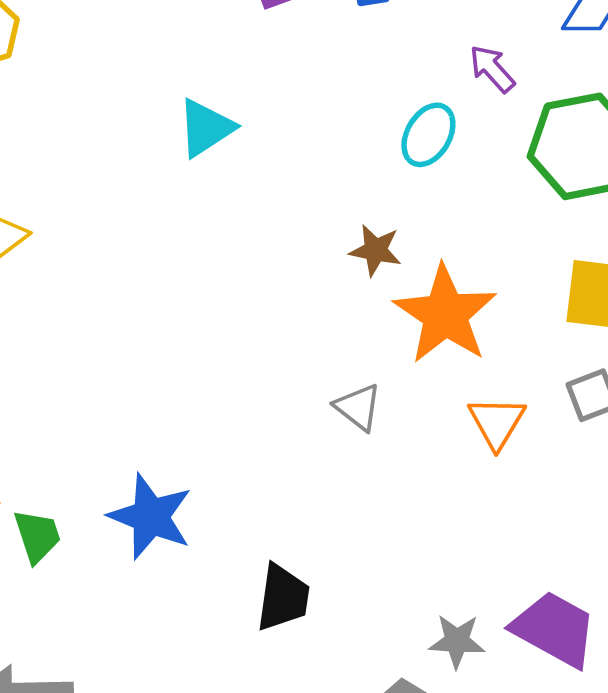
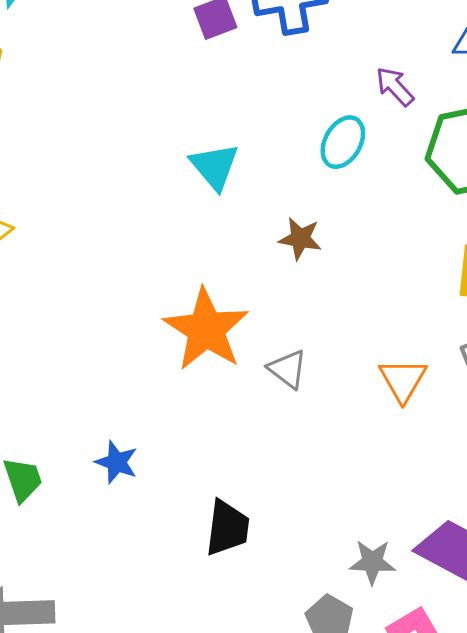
cyan triangle: (206, 128) -> (215, 166), moved, turned -36
orange star: (445, 314) -> (206, 329), moved
blue star: (151, 517) -> (117, 462), size x0.6

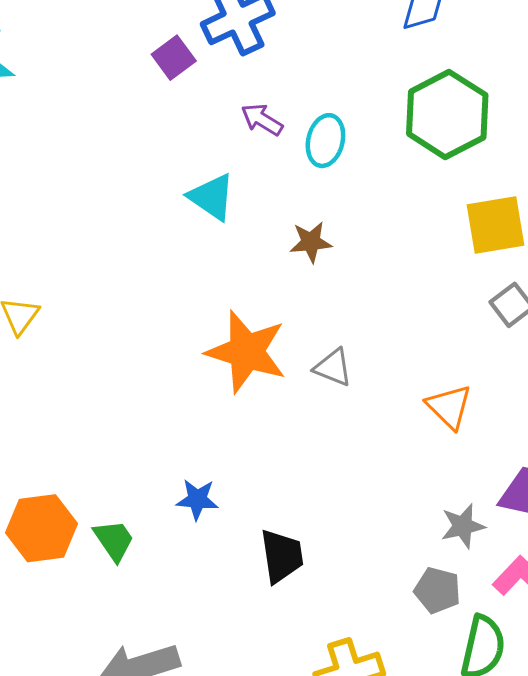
purple arrow: (395, 86) -> (262, 120), moved
orange triangle: (403, 380) -> (449, 407), moved
black trapezoid: (227, 528) -> (282, 556), moved

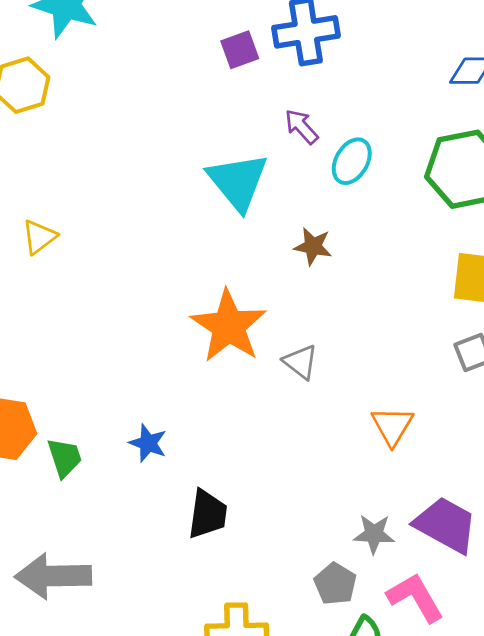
cyan triangle: (212, 197) -> (238, 182), size x1.4

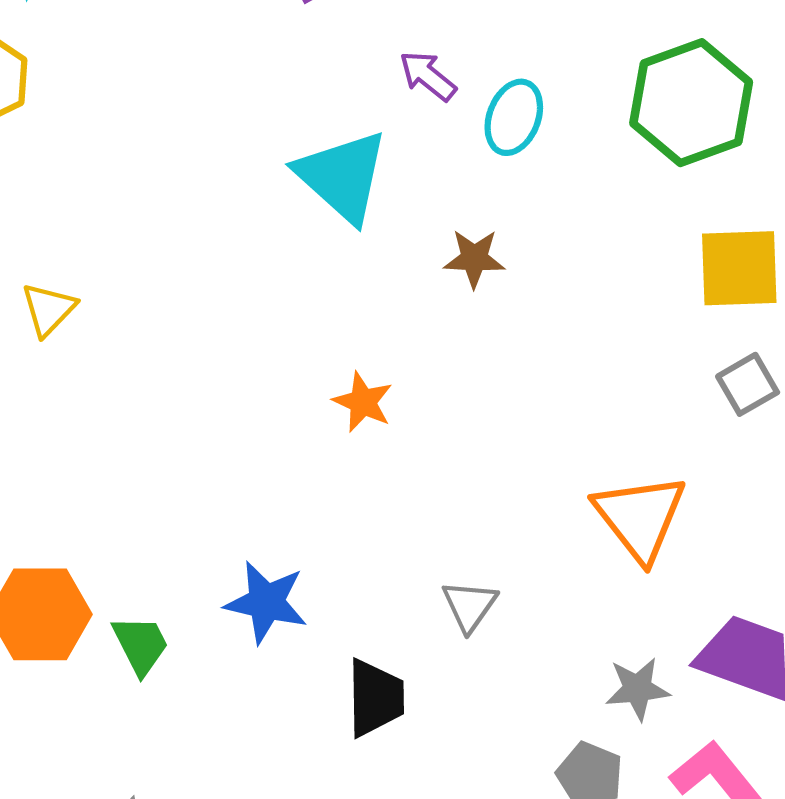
orange star: (229, 326) -> (363, 402), size x0.5
gray triangle: (301, 362) -> (469, 606), moved, turned 36
orange triangle: (392, 426) -> (640, 517), size x1.4
blue star: (148, 443) -> (266, 602), size x1.4

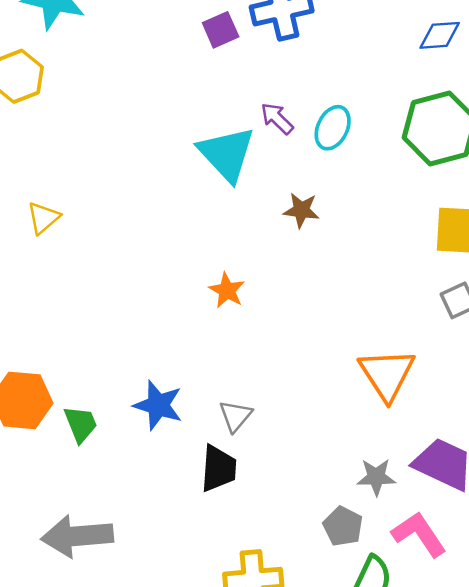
purple arrow: (428, 76) -> (277, 118), moved
gray triangle: (469, 606) -> (235, 416), moved

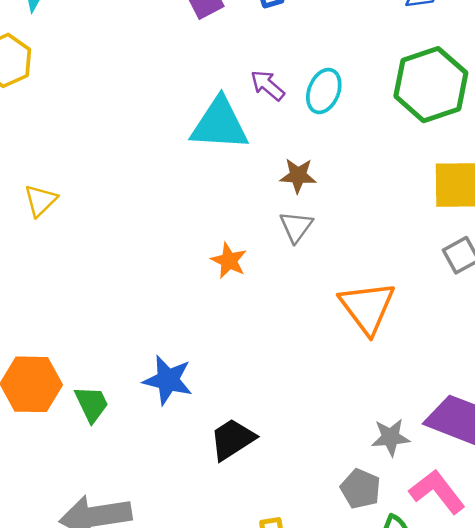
cyan triangle: (227, 154) -> (220, 124), turned -40
orange triangle: (387, 374) -> (367, 307), moved
gray triangle: (235, 416) -> (296, 227), moved
black trapezoid: (219, 468) -> (232, 439), turned -123

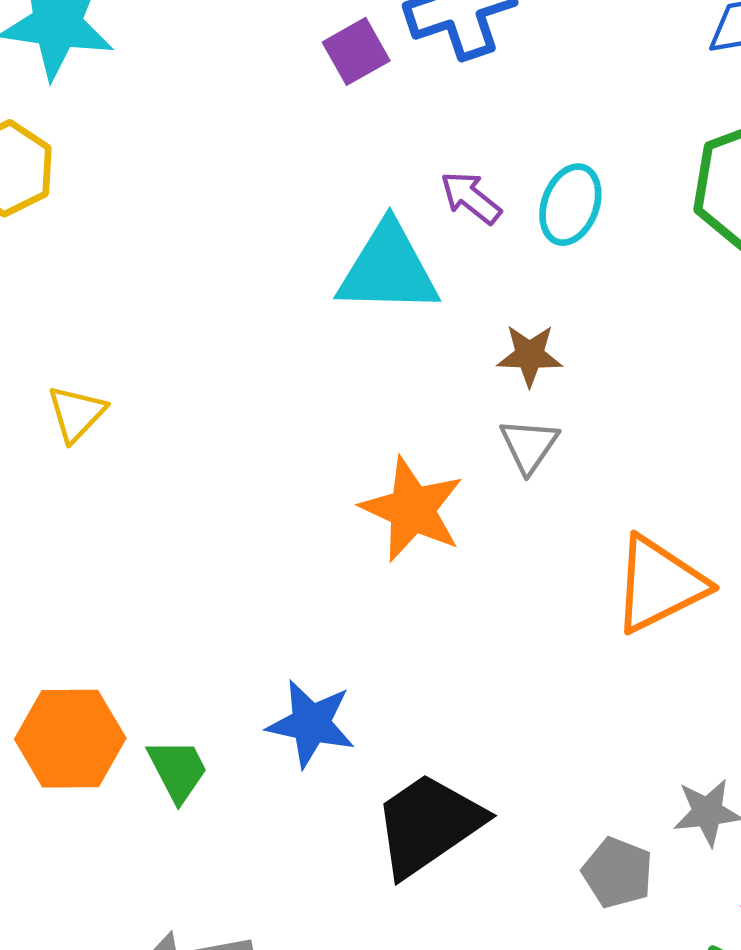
orange star: (229, 261) -> (412, 509), size x1.6
orange triangle: (367, 307) -> (659, 584), turned 42
black trapezoid: (232, 439) -> (428, 824), size x1.4
gray pentagon: (361, 489) -> (618, 873), moved

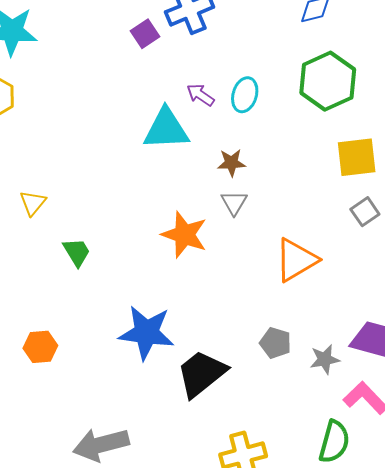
blue star: (311, 724) -> (146, 333), size x1.4
orange hexagon: (70, 739) -> (40, 347), size x0.7
green trapezoid: (178, 770) -> (77, 252), moved
gray pentagon: (618, 873) -> (275, 343), moved

